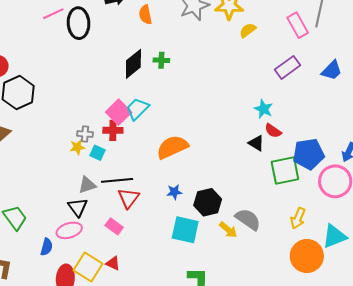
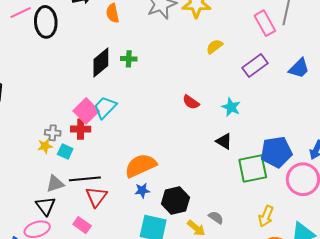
yellow semicircle: (248, 30) -> (214, 47), moved
red semicircle: (273, 131) -> (191, 102), moved
orange semicircle: (172, 147) -> (141, 165), moved
gray semicircle: (248, 219) -> (216, 218), size x0.6

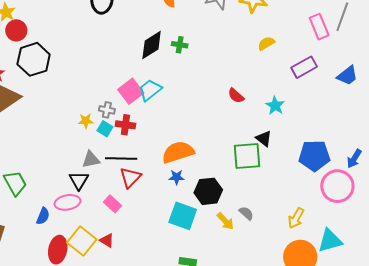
red cross: (81, 129) -> (125, 125), moved
gray cross: (53, 133) -> (107, 110), moved
green square: (253, 169) -> (247, 156), moved

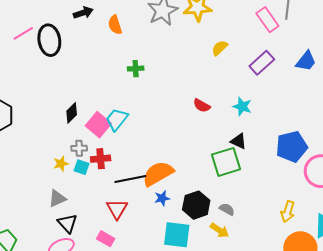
black diamond: (152, 45) -> (72, 113), moved, size x0.7
black line: (121, 158) -> (130, 179), moved
gray triangle: (91, 159) -> (57, 198), moved
gray semicircle: (246, 213) -> (227, 209), moved

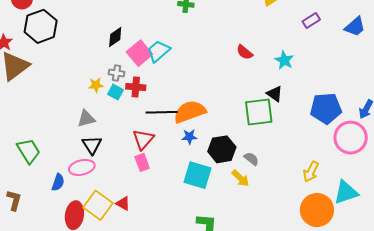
purple rectangle: (262, 63) -> (311, 20), size x0.7
pink rectangle: (106, 239) -> (142, 162), moved, turned 30

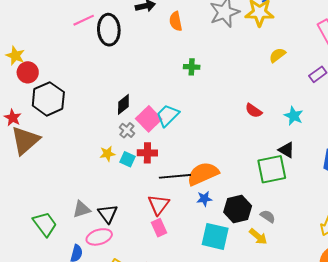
gray cross: (116, 73) -> (127, 130), moved, turned 35
gray triangle: (86, 119) -> (82, 209), moved

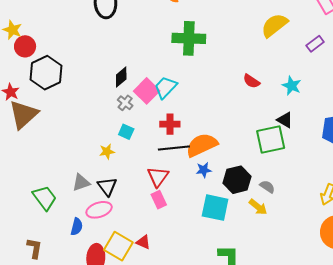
yellow semicircle: (277, 55) -> (274, 25), size x1.6
green cross: (192, 67) -> (189, 38), size x2.0
red cross: (147, 153) -> (170, 124), moved
yellow star: (107, 154) -> (107, 151), moved

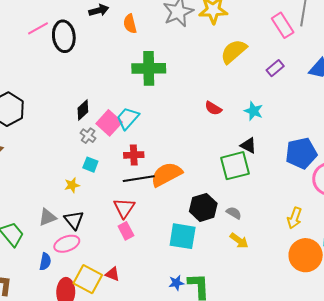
blue star: (204, 170) -> (176, 283), moved
yellow arrow: (258, 207) -> (239, 241), moved

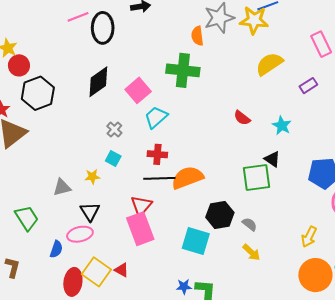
orange semicircle: (130, 24) -> (197, 36), moved
black diamond: (83, 110) -> (98, 82), moved, size x1.5
pink square: (109, 123) -> (138, 90), moved
gray triangle: (48, 217) -> (62, 187), moved
pink rectangle: (126, 231) -> (140, 229), size x1.8

